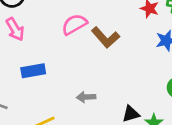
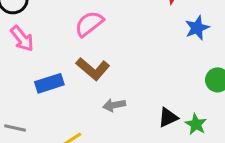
brown L-shape: (105, 37) -> (93, 69), moved

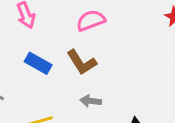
blue rectangle: (49, 83) -> (38, 63), turned 30

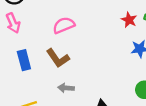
blue rectangle: (38, 63) -> (24, 60), turned 48

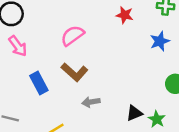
red star: (129, 20) -> (125, 15), moved

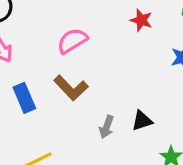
gray arrow: (91, 102) -> (107, 127), moved, turned -66
black triangle: (134, 113) -> (142, 121), moved

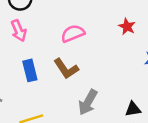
black triangle: (142, 121) -> (133, 109), moved
gray arrow: (107, 127) -> (88, 102), size x1.5

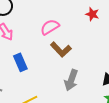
brown L-shape: (66, 69) -> (61, 50), moved

